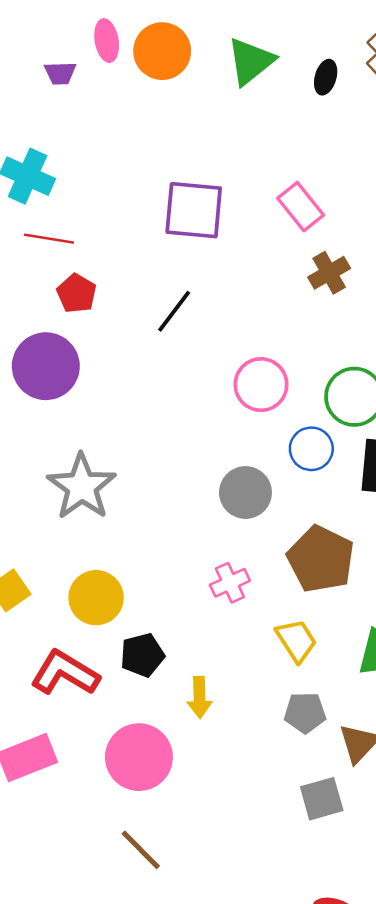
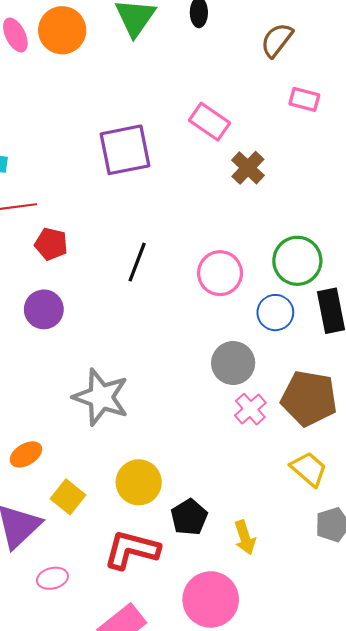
black line: (174, 311) -> (137, 262), moved
purple circle: (46, 366) -> (44, 309), size x0.7
pink cross: (230, 583) -> (250, 409), moved

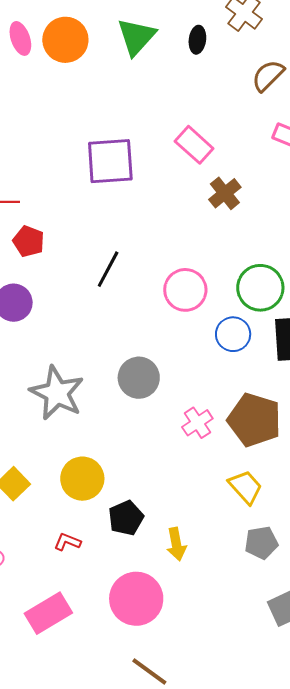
gray circle: (233, 363) -> (139, 378), moved
red L-shape: (132, 550) -> (67, 542), size x0.5

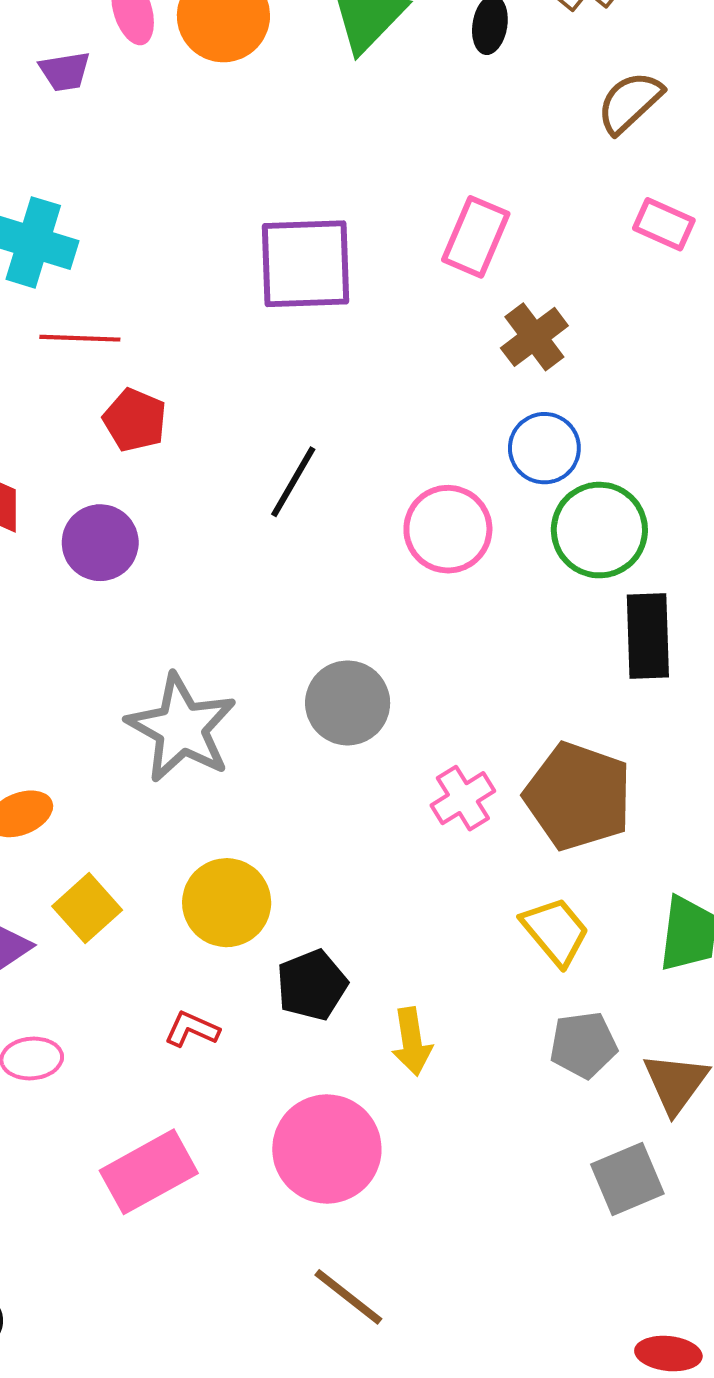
pink rectangle: (194, 145) -> (476, 237), turned 69
blue circle: (233, 334) -> (544, 448), moved

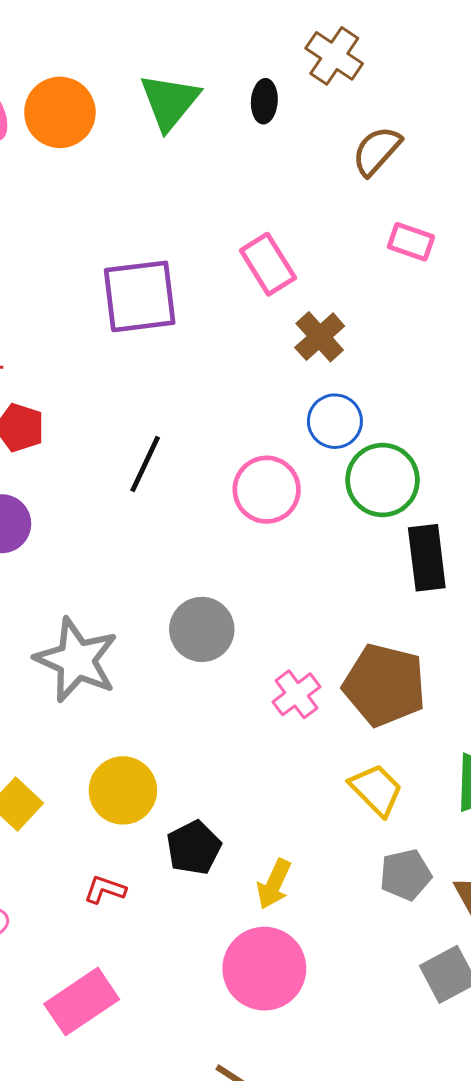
pink rectangle: (476, 237) -> (268, 264), turned -50
yellow arrow: (412, 1042) -> (274, 884), turned 39
pink circle: (327, 1149) -> (264, 969), moved

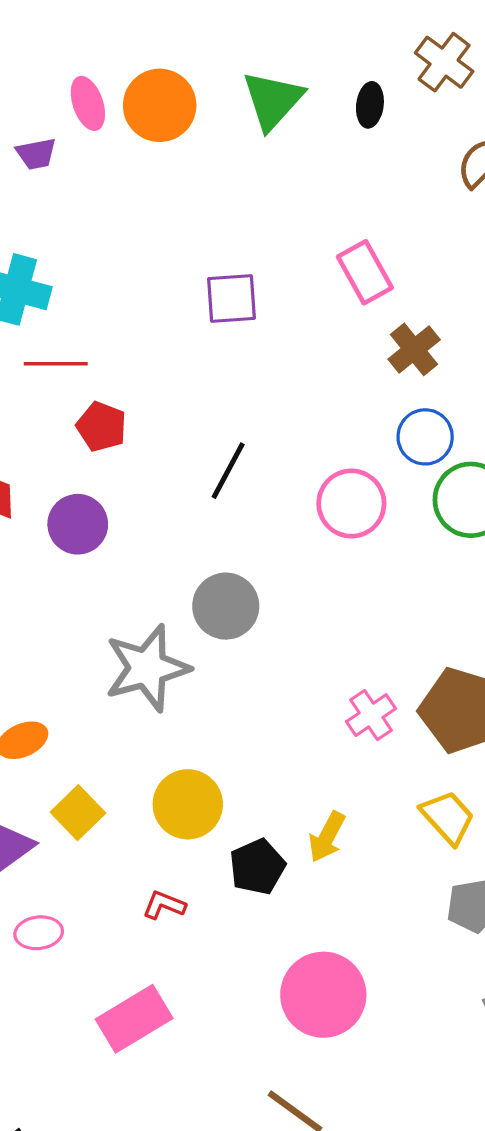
purple square: (140, 296) -> (232, 298), size x0.7
gray circle: (202, 629) -> (226, 606), moved
gray star: (76, 660) -> (147, 668), turned 30
yellow arrow: (274, 884) -> (327, 837), moved

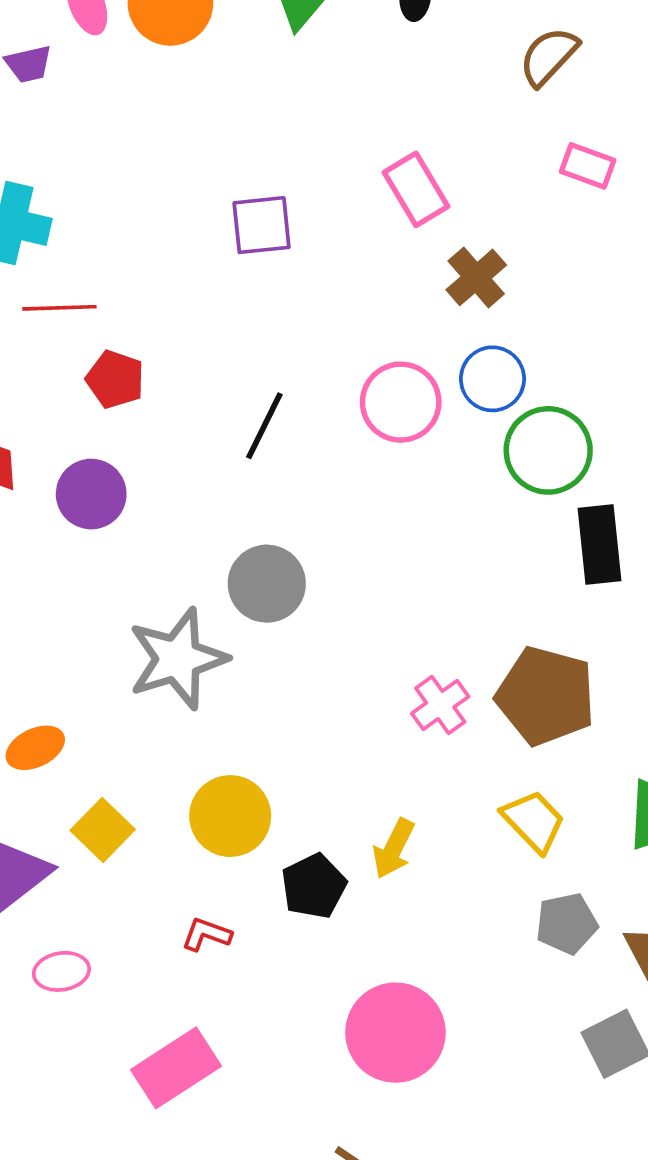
pink circle: (351, 504) -> (401, 402), moved

